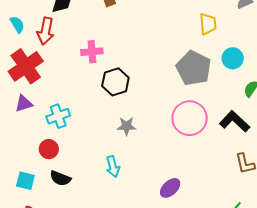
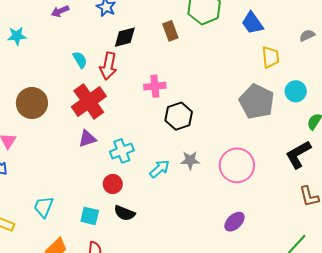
pink circle: (190, 118) -> (237, 165), moved
black L-shape: (235, 121) -> (298, 154), turned -72
cyan arrow: (113, 167) -> (160, 169), moved, turned -115

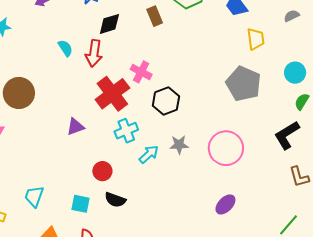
pink cross: (155, 86) -> (141, 72), turned 35
cyan circle: (296, 91) -> (295, 73), moved
red cross: (89, 101) -> (112, 94), moved
cyan cross: (122, 151) -> (126, 131), moved

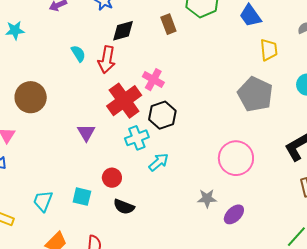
black hexagon: (166, 101) -> (162, 115), moved
purple triangle: (75, 127) -> (86, 133), turned -42
gray star: (179, 145) -> (207, 198), moved
cyan square: (81, 204) -> (82, 197), moved

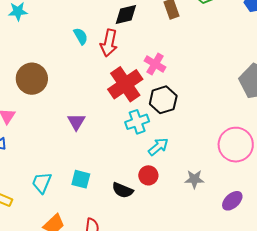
purple triangle: (86, 133) -> (76, 122), moved
red circle: (112, 178) -> (148, 175), moved
gray star: (207, 198) -> (194, 179), moved

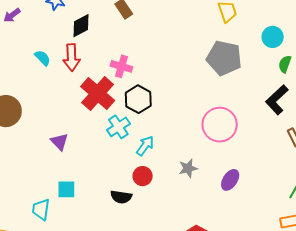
cyan square: (81, 179) -> (66, 189), moved

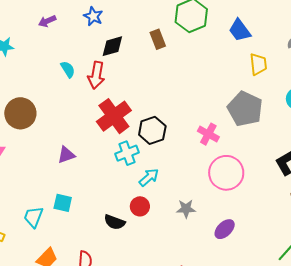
pink cross: (121, 66) -> (208, 134), moved
purple triangle: (59, 142) -> (66, 155), turned 42

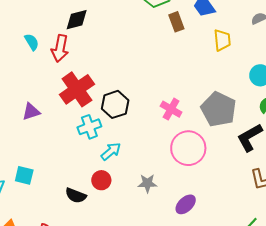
brown rectangle: (158, 39) -> (176, 22), moved
gray pentagon: (245, 109) -> (219, 109), moved
purple triangle: (66, 155) -> (31, 112), moved

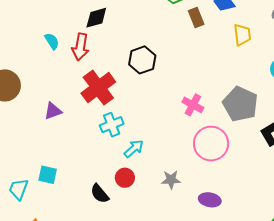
black hexagon: (115, 104) -> (142, 60), moved
black semicircle: (76, 195) -> (100, 194), turned 30
purple ellipse: (186, 204) -> (210, 200), turned 55

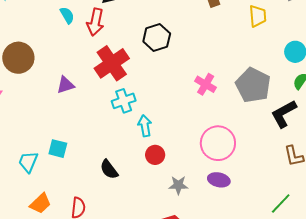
pink circle: (211, 144) -> (218, 143), moved
cyan arrow: (134, 149) -> (145, 126), turned -60
red circle: (125, 178) -> (155, 155), moved
gray star: (171, 180) -> (178, 185), moved

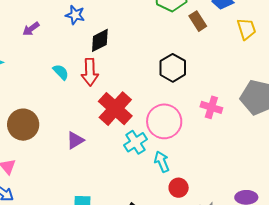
black hexagon: (157, 37) -> (173, 68), moved
pink circle: (218, 143) -> (164, 121), moved

